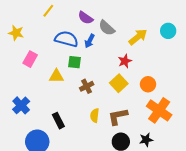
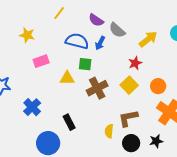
pink rectangle: (30, 59) -> (41, 61), turned 42
brown cross: (87, 86) -> (97, 88), size x1.5
yellow semicircle: (95, 115) -> (109, 131), moved

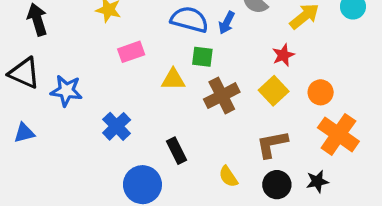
yellow semicircle: (109, 131) -> (228, 177), moved, turned -40

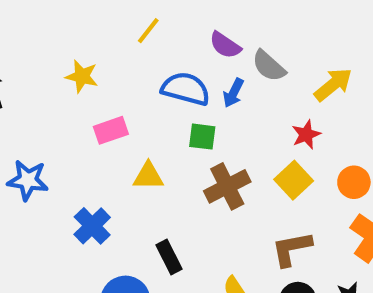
yellow triangle: (173, 79) -> (148, 176), moved

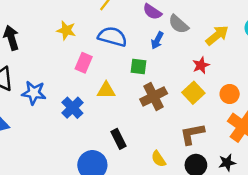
blue semicircle: (186, 89) -> (112, 37), moved
pink rectangle: (111, 130) -> (84, 63), turned -48
blue cross: (92, 226) -> (72, 108), moved

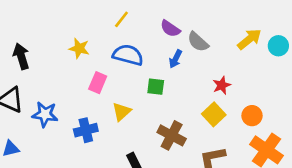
yellow arrow: (217, 35) -> (249, 39), moved
yellow triangle: (106, 90) -> (121, 112), turned -42
brown cross: (154, 96) -> (172, 135), moved, turned -35
blue cross: (72, 108) -> (86, 130), turned 30

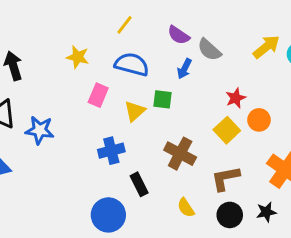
yellow triangle: (121, 112) -> (135, 111), moved
orange circle: (252, 116) -> (259, 120), moved
blue cross: (86, 130) -> (111, 151), moved

